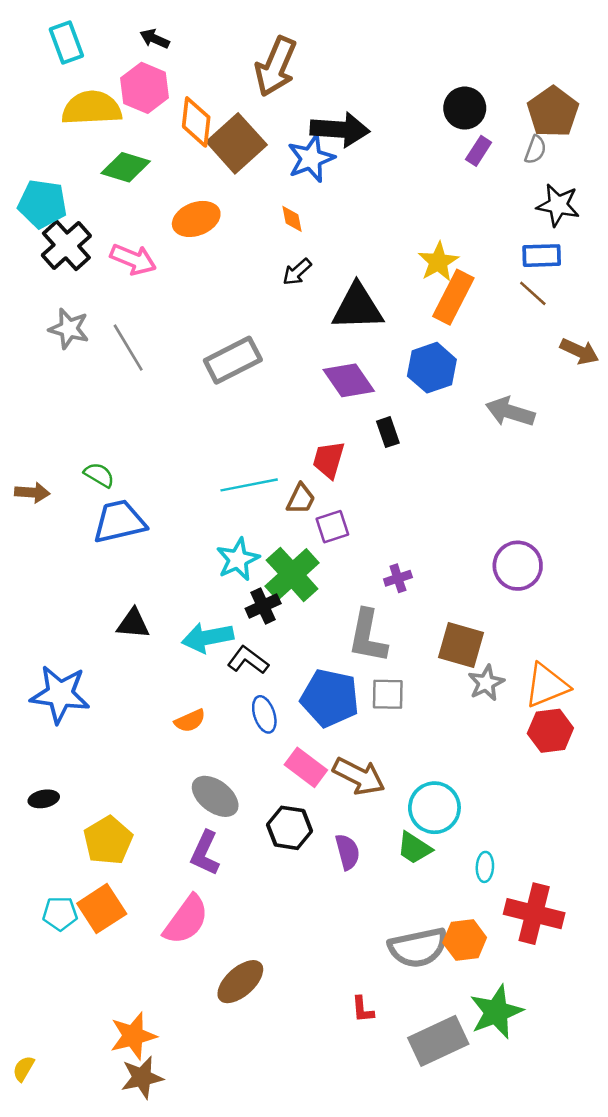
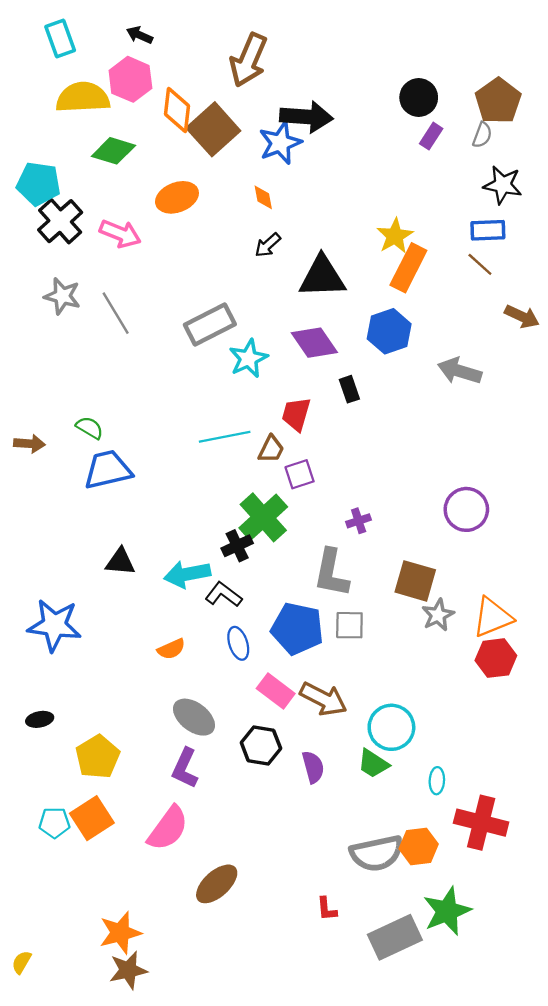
cyan star: (238, 559) -> (248, 359), moved

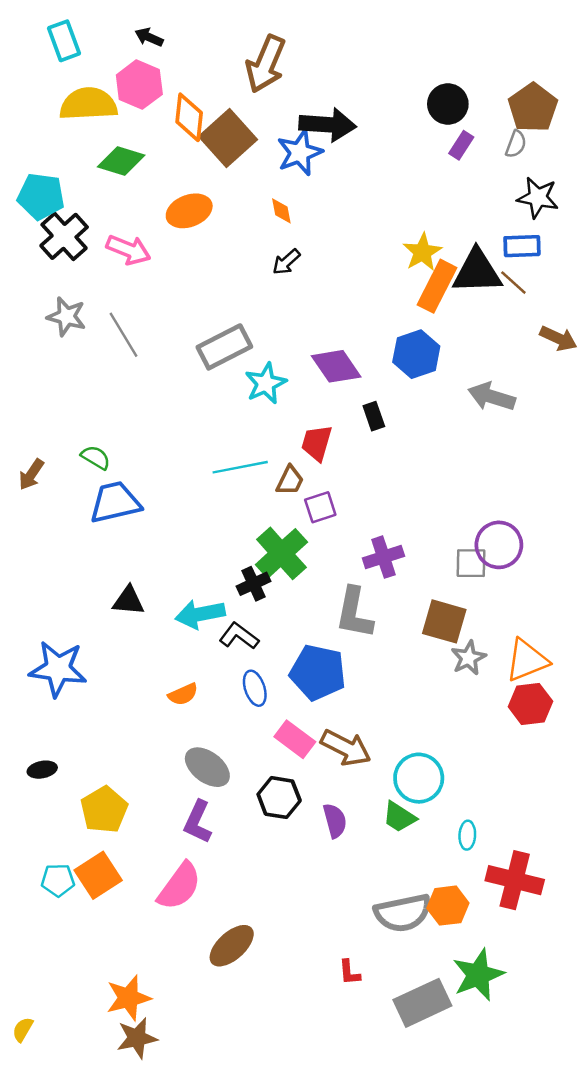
black triangle: (322, 277) -> (477, 272), moved
brown arrow: (29, 444) -> (31, 474), turned 120
purple cross: (359, 521) -> (383, 557), size x1.5
gray square: (349, 625) -> (471, 563), moved

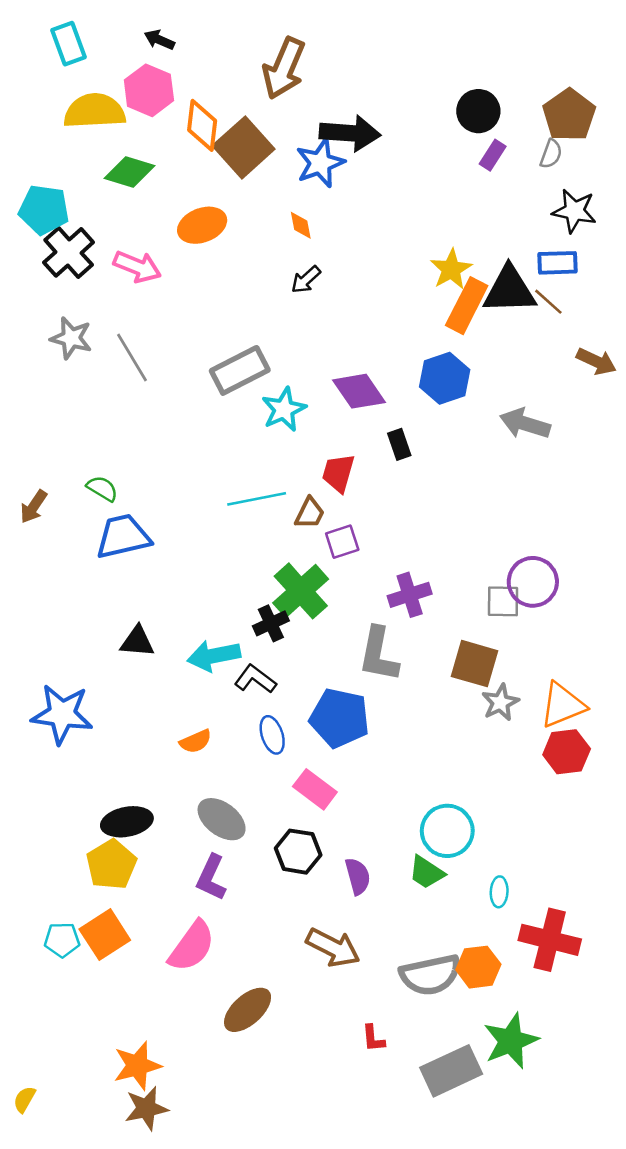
brown arrow: (346, 748) -> (333, 948), moved
black ellipse: (42, 770) -> (127, 822), moved, size x1.6

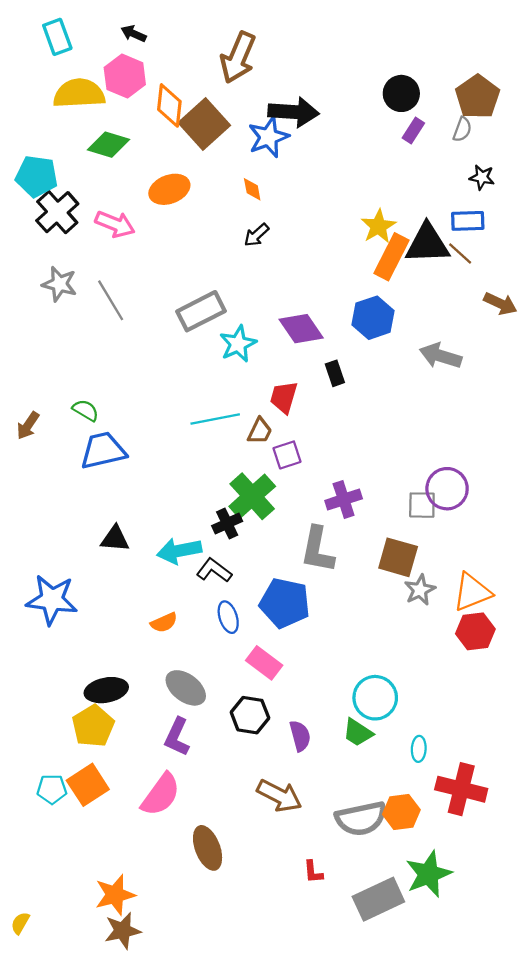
black star: (574, 211) -> (482, 177), size x0.7
brown ellipse: (248, 1010) -> (208, 848), turned -69

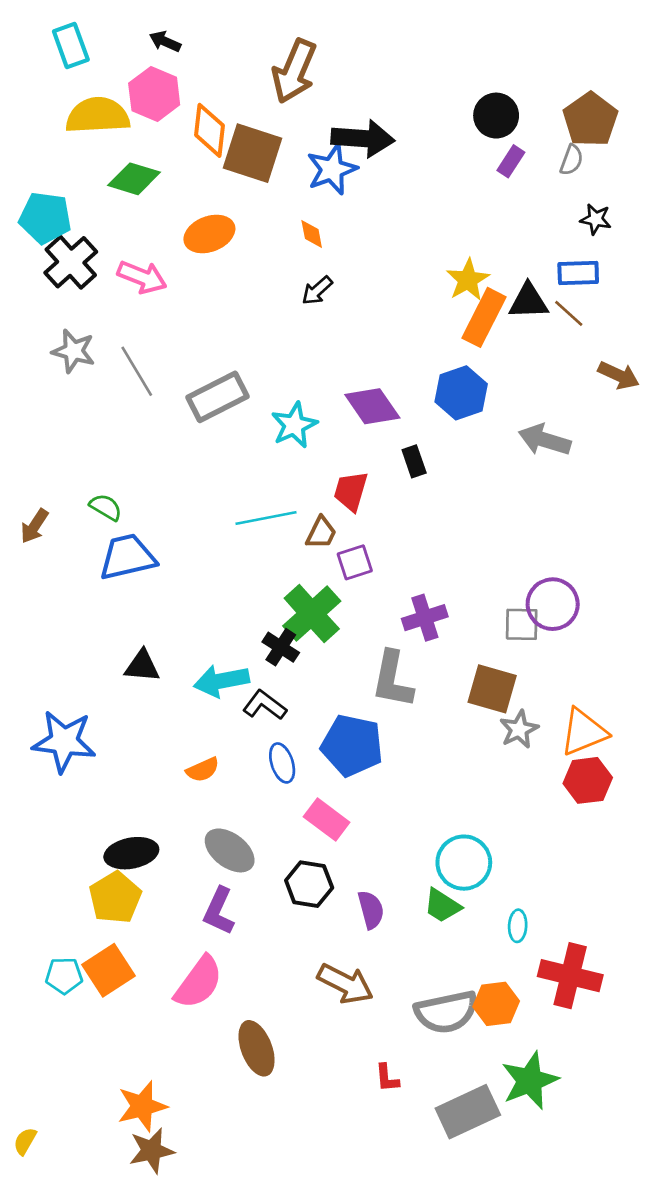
brown square: (204, 124) -> (252, 153), turned -30
black triangle: (427, 244) -> (528, 301), size x0.7
gray rectangle: (201, 311) -> (217, 397), moved
black cross: (227, 524) -> (281, 647), turned -32

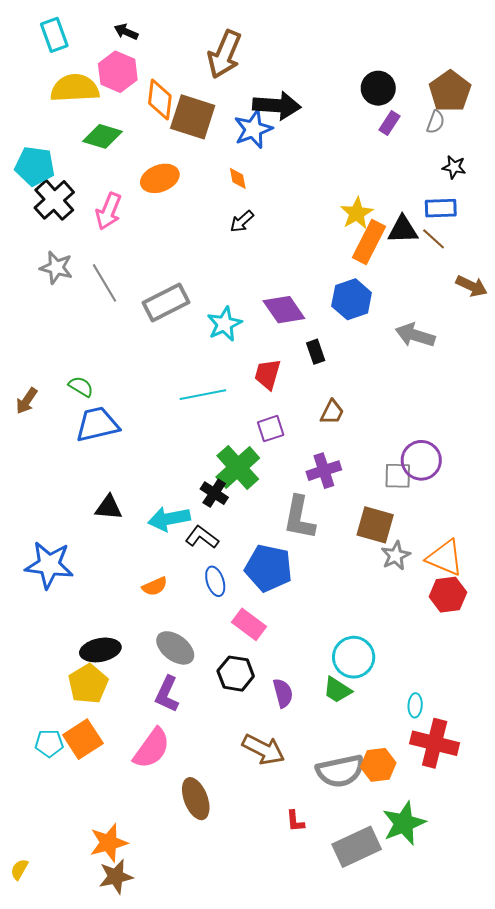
pink arrow: (142, 277) -> (109, 211), turned 90
brown trapezoid: (321, 533) -> (332, 412), moved
orange triangle: (584, 732) -> (445, 558), turned 45
cyan ellipse: (518, 926) -> (415, 705), moved

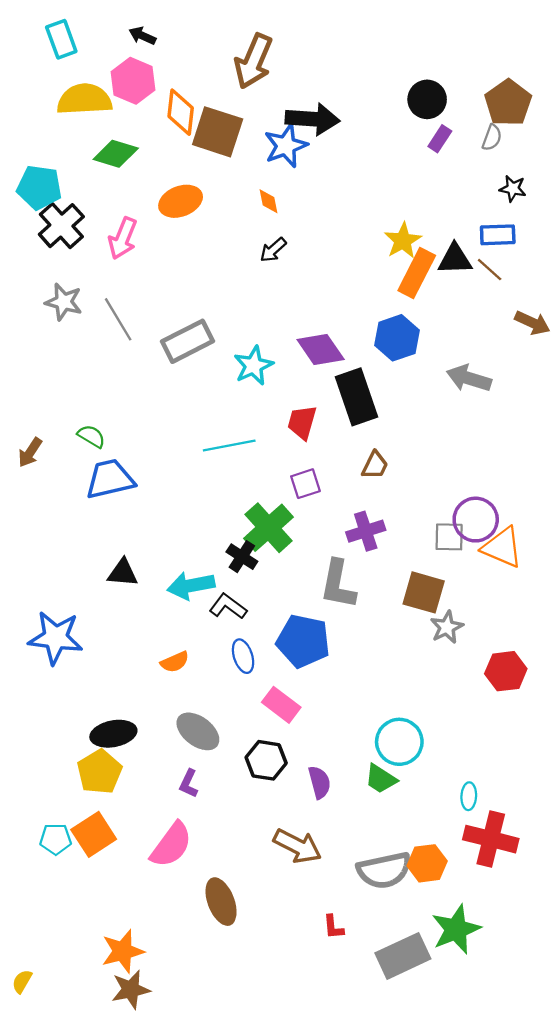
black rectangle: (316, 352) -> (356, 397), size x2.0
orange triangle: (445, 558) -> (502, 547), moved
purple L-shape: (167, 694) -> (189, 783), size x0.7

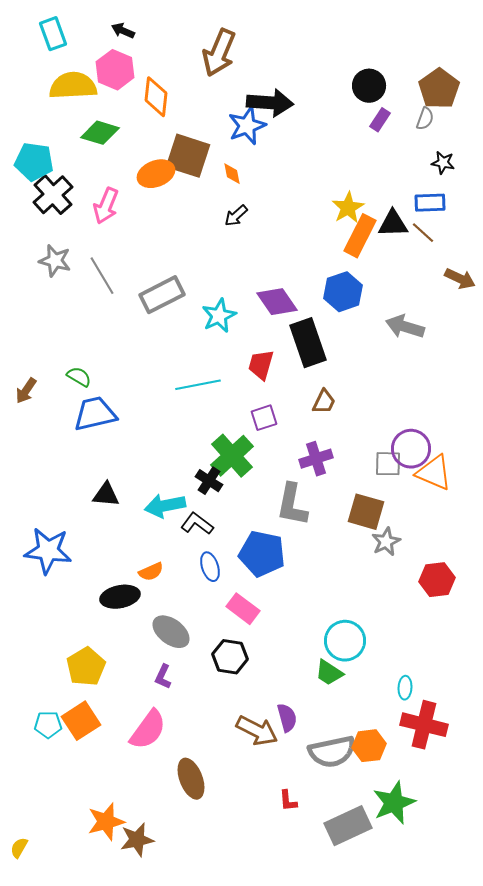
brown square: (218, 132) -> (188, 156), moved
black ellipse: (113, 734) -> (120, 597), moved
purple semicircle: (319, 782) -> (287, 718), moved
brown star: (131, 990) -> (137, 840), moved

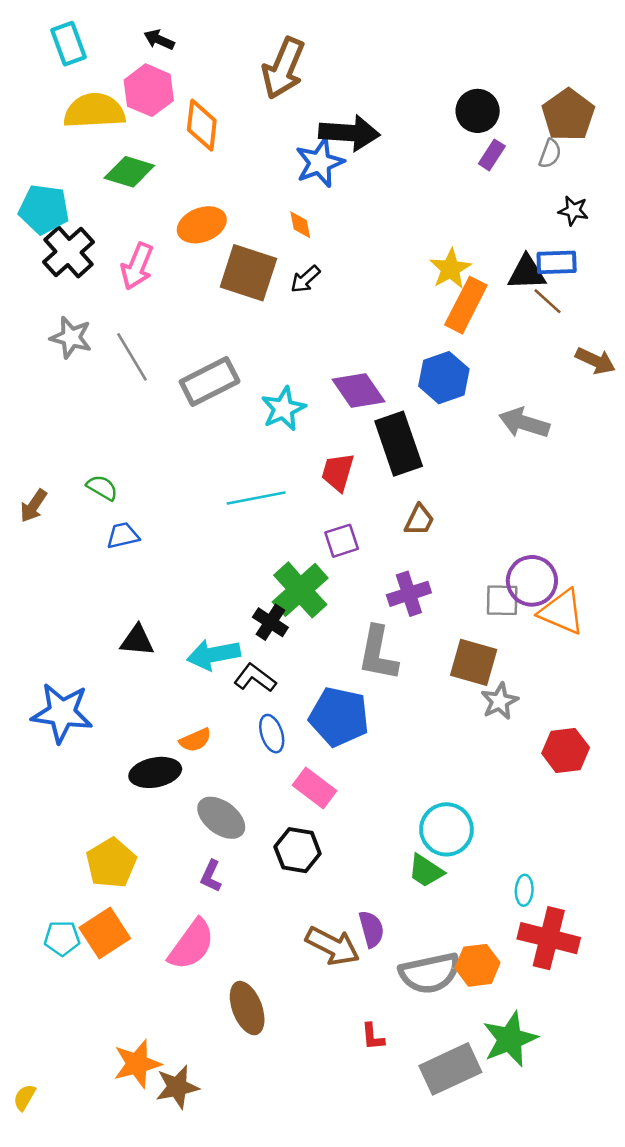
brown square: (188, 156) -> (248, 273), moved
black triangle: (393, 224) -> (527, 273), moved
blue trapezoid: (95, 414) -> (123, 536), size x0.6

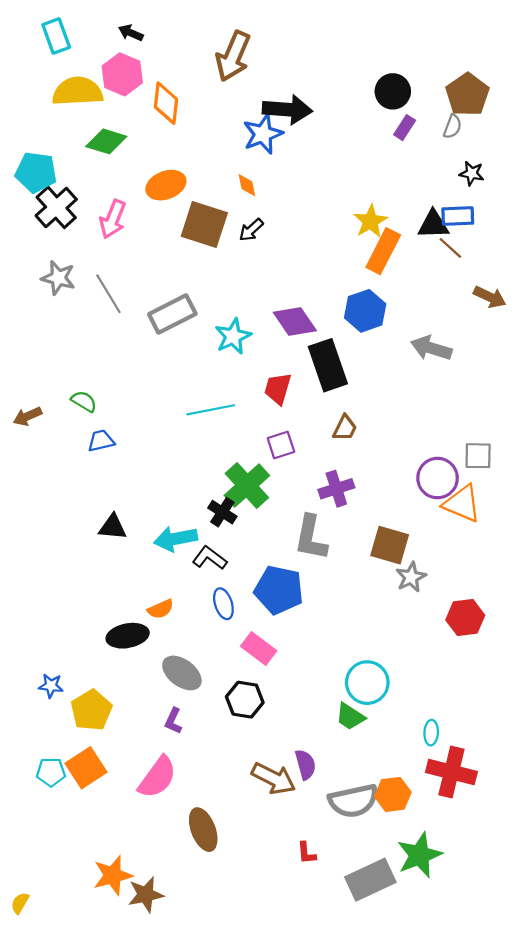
brown arrow: (34, 506) -> (27, 416), turned 32
gray square: (502, 600) -> (478, 456), moved
blue star: (62, 713) -> (51, 686), moved, size x0.5

